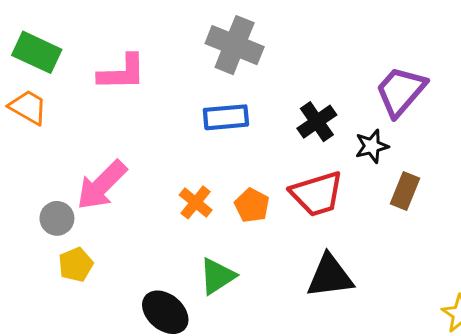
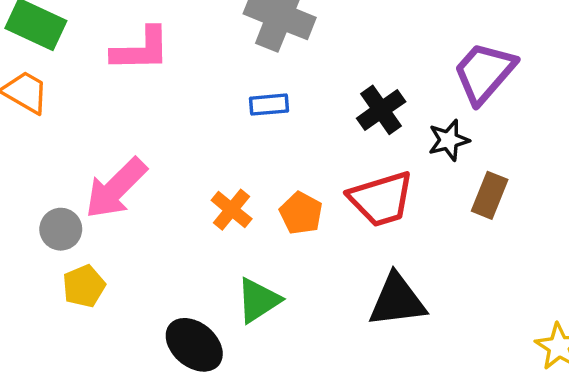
blue rectangle: (226, 117) -> (269, 105), size x0.7

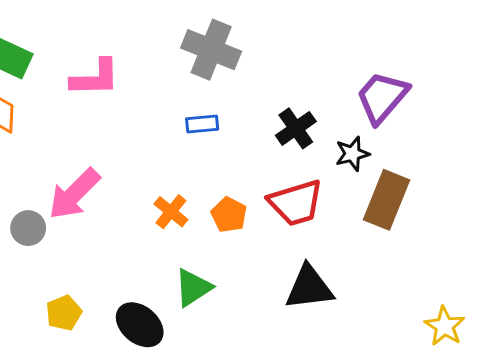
brown rectangle: (490, 195) -> (387, 200), size x1.5
yellow pentagon: (84, 286) -> (64, 313), moved

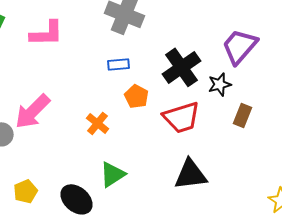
black cross: (296, 128) -> (182, 67), size x1.4
brown rectangle: (387, 200) -> (243, 115), size x0.6
orange pentagon: (229, 215) -> (137, 96), moved

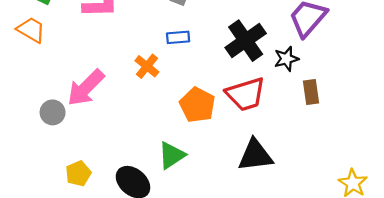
orange pentagon: (137, 96) -> (197, 105), moved, size x1.4
brown rectangle: (243, 115) -> (311, 92), turned -30
orange cross: (98, 123) -> (147, 66), moved

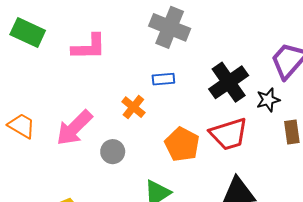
orange trapezoid: (31, 30) -> (22, 126), moved
gray circle: (53, 112) -> (113, 152), moved

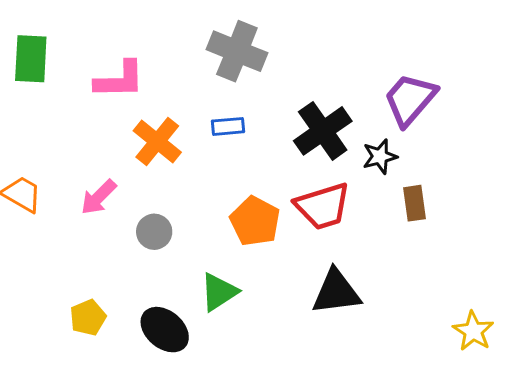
green rectangle: (28, 33) -> (31, 59), turned 68
orange cross: (133, 107) -> (157, 141), moved, size x1.4
pink arrow: (74, 128) -> (98, 197), size x0.7

